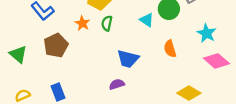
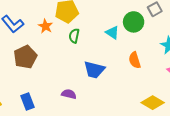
orange star: (82, 23) -> (45, 26), moved
purple semicircle: (117, 84) -> (69, 94), moved, turned 32

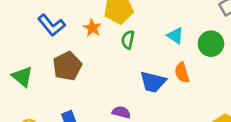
green circle: (134, 22) -> (211, 44), moved
orange semicircle: (135, 60) -> (182, 73), moved

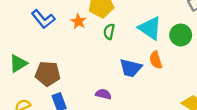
cyan triangle: (175, 36) -> (150, 28), size x1.6
brown pentagon: (67, 66) -> (48, 74), moved, turned 30
green triangle: (22, 77) -> (18, 63), turned 48

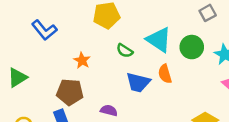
orange star: (78, 21) -> (82, 60), moved
green semicircle: (109, 32) -> (125, 51), moved, turned -70
brown pentagon: (48, 74) -> (70, 92), moved

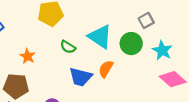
gray square: (208, 13) -> (146, 20), moved
orange semicircle: (165, 74) -> (106, 69), turned 48

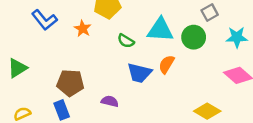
cyan triangle: (100, 37) -> (160, 30), turned -30
cyan star: (162, 50) -> (237, 37), moved, turned -30
orange star: (28, 56) -> (83, 29), moved

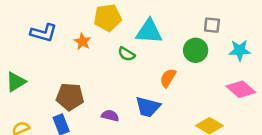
gray square: (210, 13) -> (212, 25), turned 35
blue L-shape: (44, 20) -> (43, 33), turned -35
cyan triangle: (160, 30) -> (149, 31), moved
blue trapezoid: (139, 73) -> (148, 107), moved

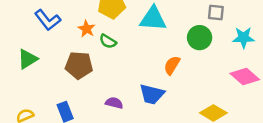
blue L-shape: (43, 33) -> (48, 20), turned 36
green semicircle: (126, 54) -> (108, 41), moved
green triangle: (16, 82) -> (27, 59), moved
brown pentagon: (70, 97) -> (79, 65), moved

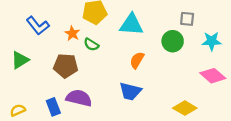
orange semicircle: (172, 65) -> (137, 60), moved
purple semicircle: (114, 103) -> (79, 98), moved, size x1.6

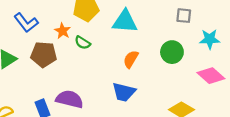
green circle: (173, 41) -> (172, 52), moved
brown pentagon: (66, 66) -> (44, 54), moved

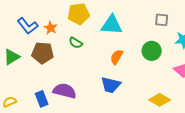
orange star: (63, 31) -> (51, 28), moved

